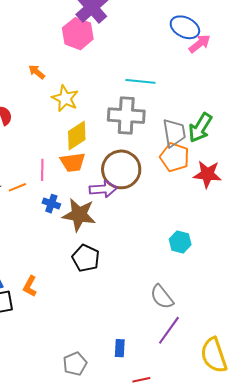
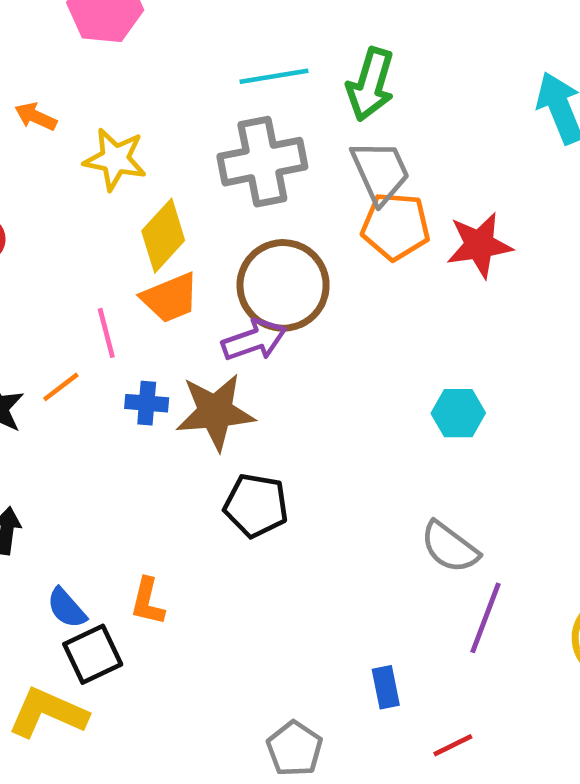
green arrow: (200, 128) -> (371, 84), moved

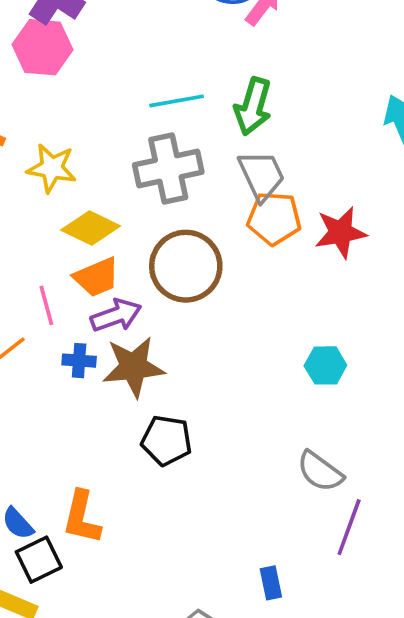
yellow diamond: (163, 236) -> (91, 228), turned 74
purple arrow: (254, 340) -> (116, 315), moved
orange L-shape: (148, 601) -> (82, 517), size x1.4

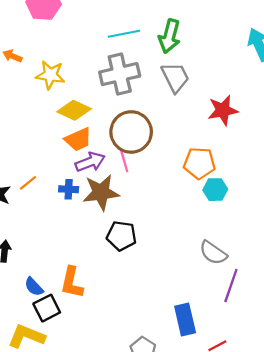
orange pentagon: (274, 218) -> (199, 163), moved
pink line: (46, 305) -> (124, 161), moved
blue rectangle: (271, 583) -> (185, 320), size x1.6

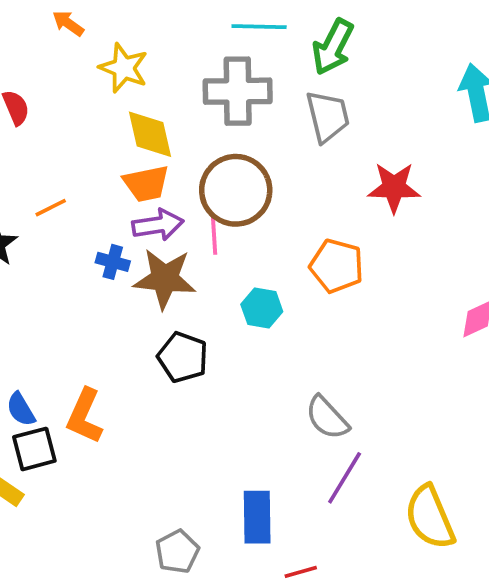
yellow diamond: (74, 110) -> (150, 134), turned 40
orange line: (28, 183) -> (51, 208), moved
cyan hexagon: (215, 190) -> (262, 308), moved

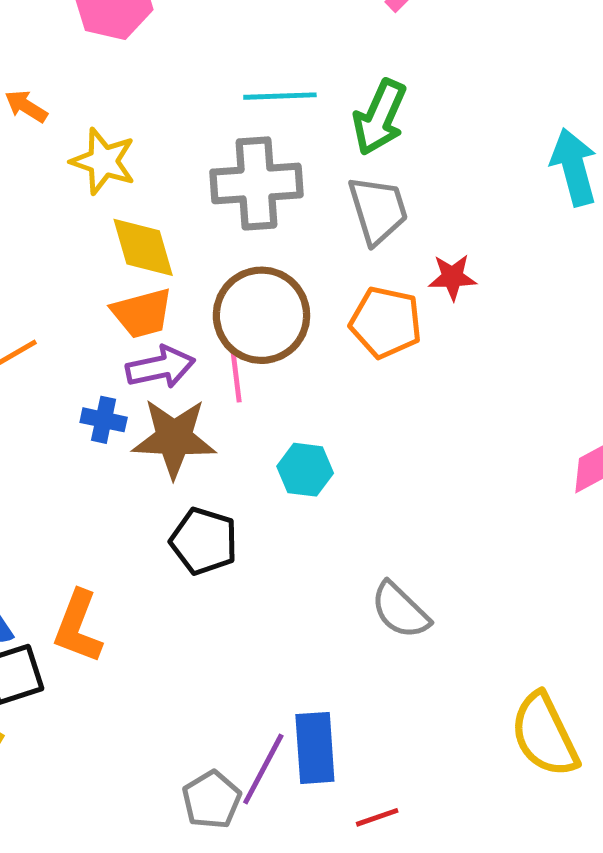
red star: (394, 187) -> (452, 277), moved, size x0.7
orange pentagon: (337, 266) -> (386, 322), moved
purple line: (345, 478) -> (263, 769), moved

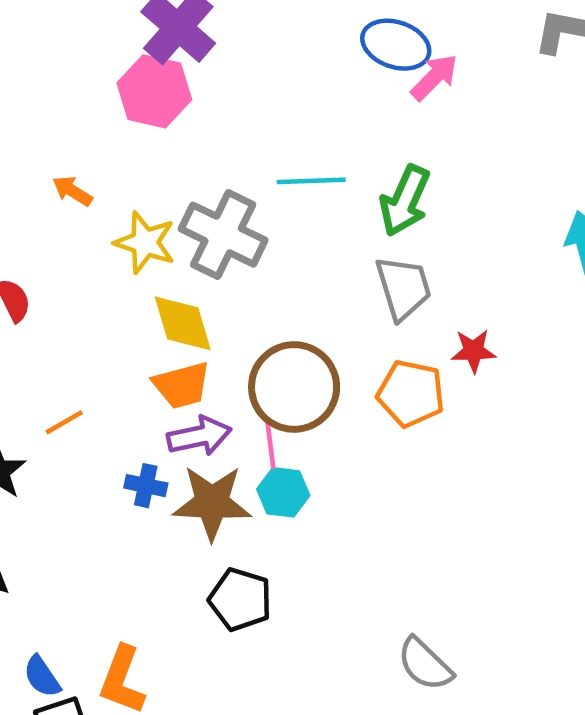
gray cross: (256, 183) -> (223, 235), moved, turned 30
cyan hexagon: (305, 470) -> (283, 492), moved

